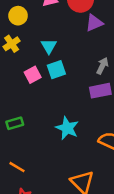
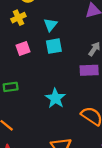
pink square: (33, 75) -> (23, 48), moved

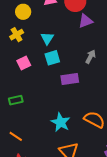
purple rectangle: (89, 70) -> (70, 79), moved
cyan star: (55, 98) -> (60, 122), moved

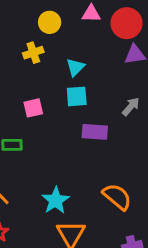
pink square: (24, 63) -> (33, 108), moved
cyan star: (60, 122) -> (56, 200), moved

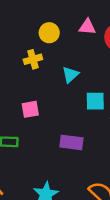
cyan square: (77, 96) -> (95, 101), moved
purple rectangle: (95, 132) -> (71, 142), moved

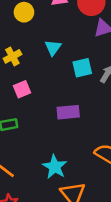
yellow cross: (33, 59) -> (12, 56), moved

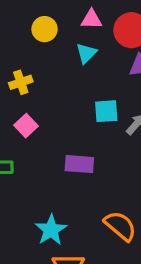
cyan triangle: (53, 48) -> (86, 53), moved
pink square: (22, 89) -> (26, 126), turned -30

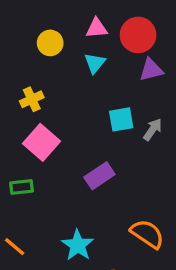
pink square: (26, 126) -> (42, 142), size x1.5
purple rectangle: (79, 164) -> (99, 176), turned -32

